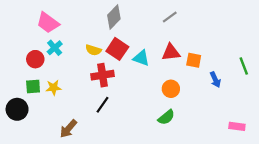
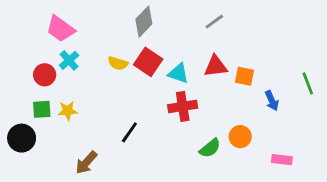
red cross: (103, 75) -> (183, 106), moved
orange circle: (171, 89) -> (240, 137), moved
pink rectangle: (237, 126) -> (282, 160), moved

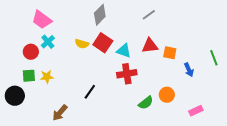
pink rectangle: (282, 160) -> (196, 111), turned -32

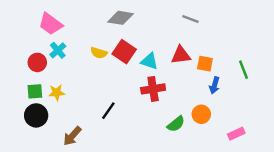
gray diamond: (100, 15) -> (121, 18), turned 55
gray line: (149, 15) -> (190, 19), moved, turned 56
green line: (214, 58) -> (243, 70), moved
blue arrow: (189, 70) -> (215, 85), moved, turned 40
black circle: (15, 96) -> (36, 115), moved

